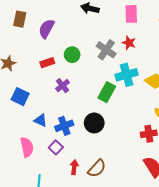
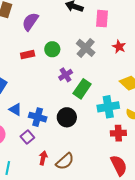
pink rectangle: (131, 14) -> (102, 19), moved
red star: (129, 43) -> (119, 47), moved
cyan cross: (127, 75) -> (108, 107), moved
purple cross: (63, 86) -> (66, 75), moved
blue cross: (64, 126) -> (38, 117), turned 30

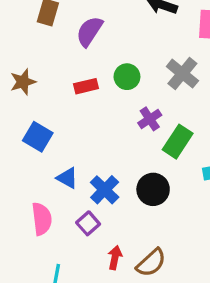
blue cross: (38, 117) -> (105, 190), turned 30

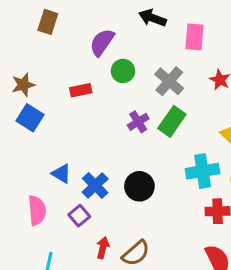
purple semicircle: (90, 31) -> (102, 42), moved
green circle: (127, 77) -> (123, 71), moved
blue square: (38, 137) -> (30, 118), moved
green rectangle: (178, 142) -> (172, 121), moved

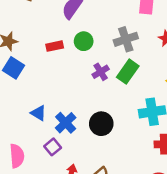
green circle: (123, 71) -> (84, 41), moved
gray cross: (169, 81) -> (126, 39), turned 30
pink semicircle: (37, 210) -> (17, 156), moved

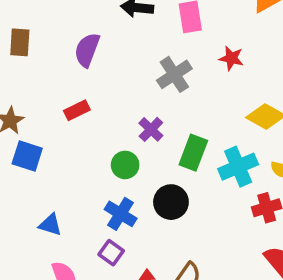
green circle: (84, 41) -> (125, 165), moved
green rectangle: (128, 72) -> (193, 153), moved
blue triangle: (38, 113) -> (50, 225), moved

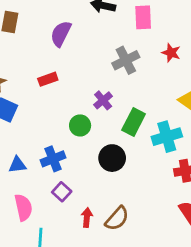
blue cross: (121, 214) -> (53, 159), moved, turned 30
blue triangle: (50, 225) -> (17, 165), turned -30

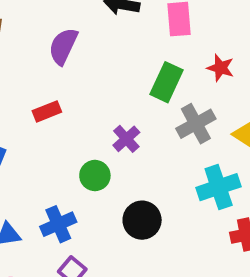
gray cross: (126, 60) -> (196, 124), moved
green rectangle: (134, 122) -> (167, 82), moved

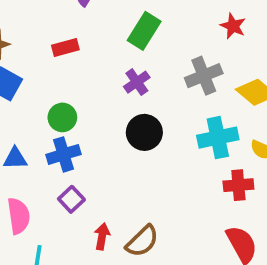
green rectangle: (167, 82) -> (144, 31), moved
green circle: (95, 176) -> (62, 117), moved
black circle: (142, 220) -> (144, 132), moved

